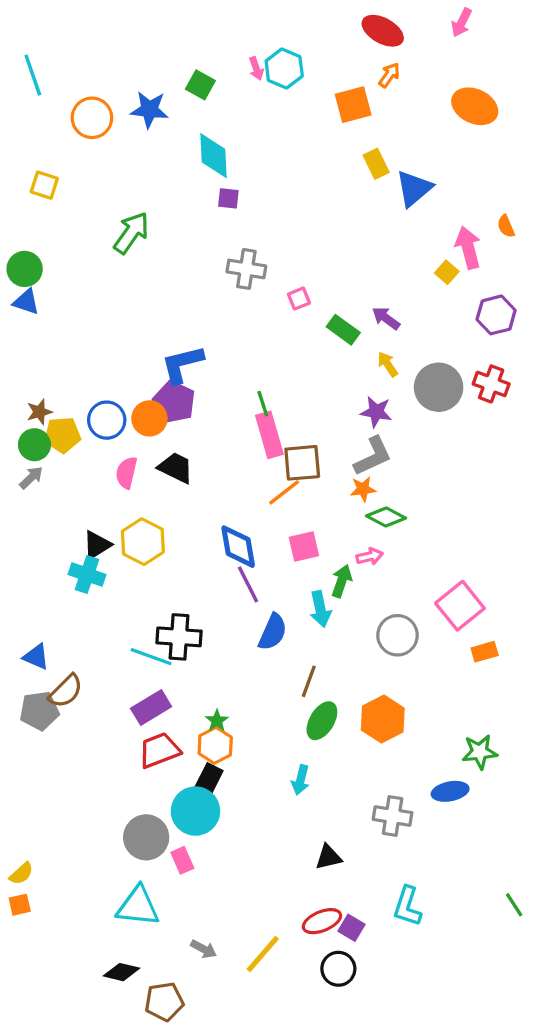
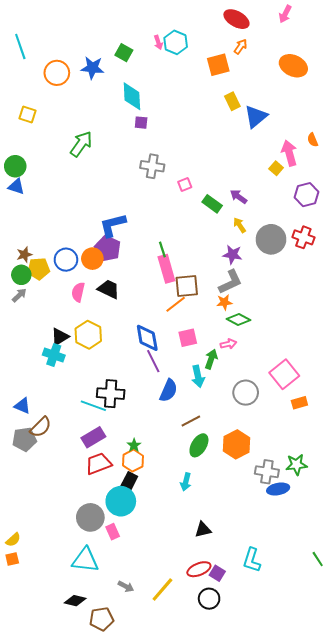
brown line: (309, 681) -> (191, 421), turned 42
gray cross: (393, 816) -> (267, 472), moved

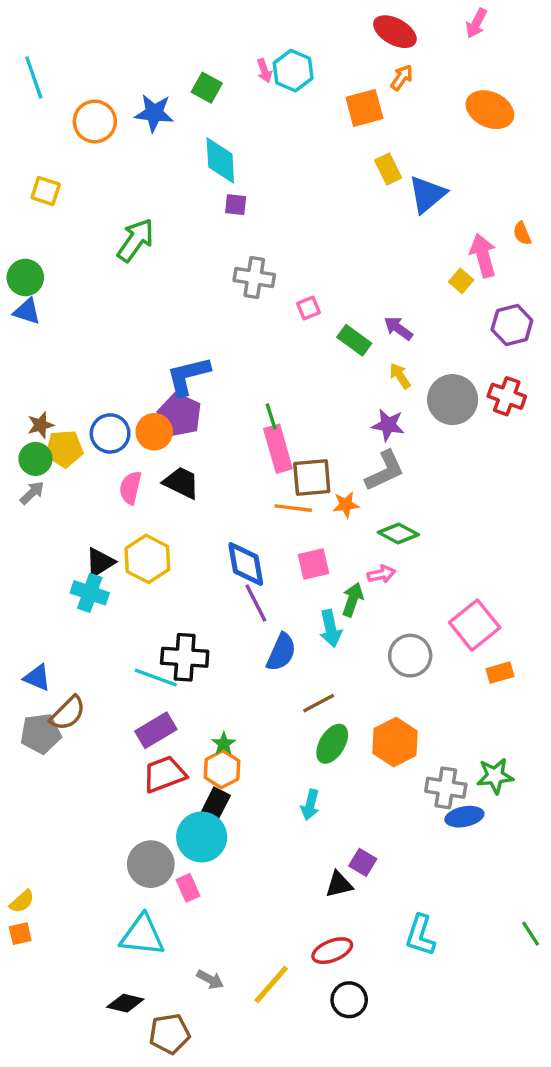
orange star: (224, 302) -> (346, 505), moved
orange line: (176, 304) -> (293, 508), turned 45
purple square: (217, 573) -> (363, 862), moved

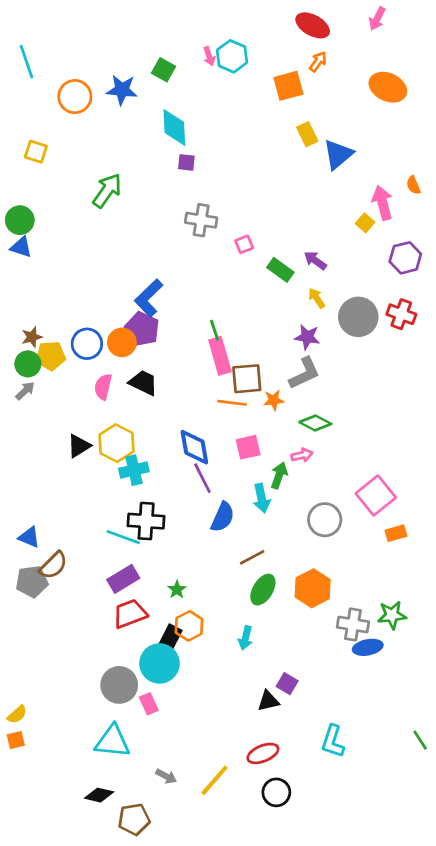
blue L-shape: (188, 376) -> (149, 298), turned -30
cyan cross: (90, 593) -> (134, 470), moved, turned -32
orange hexagon: (222, 769) -> (189, 626), moved

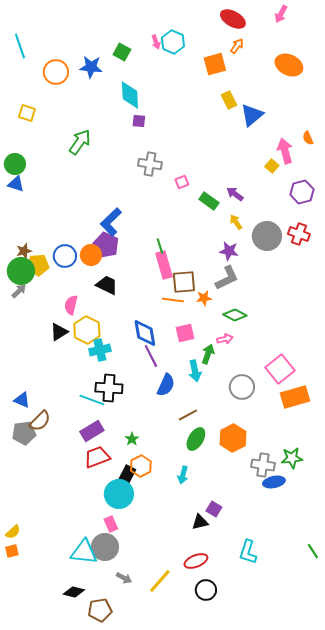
green circle: (28, 364) -> (21, 271), size x1.4
pink semicircle: (103, 387) -> (71, 305), moved
orange rectangle: (396, 533) -> (295, 397), size x1.8
gray circle: (119, 685) -> (105, 547), moved

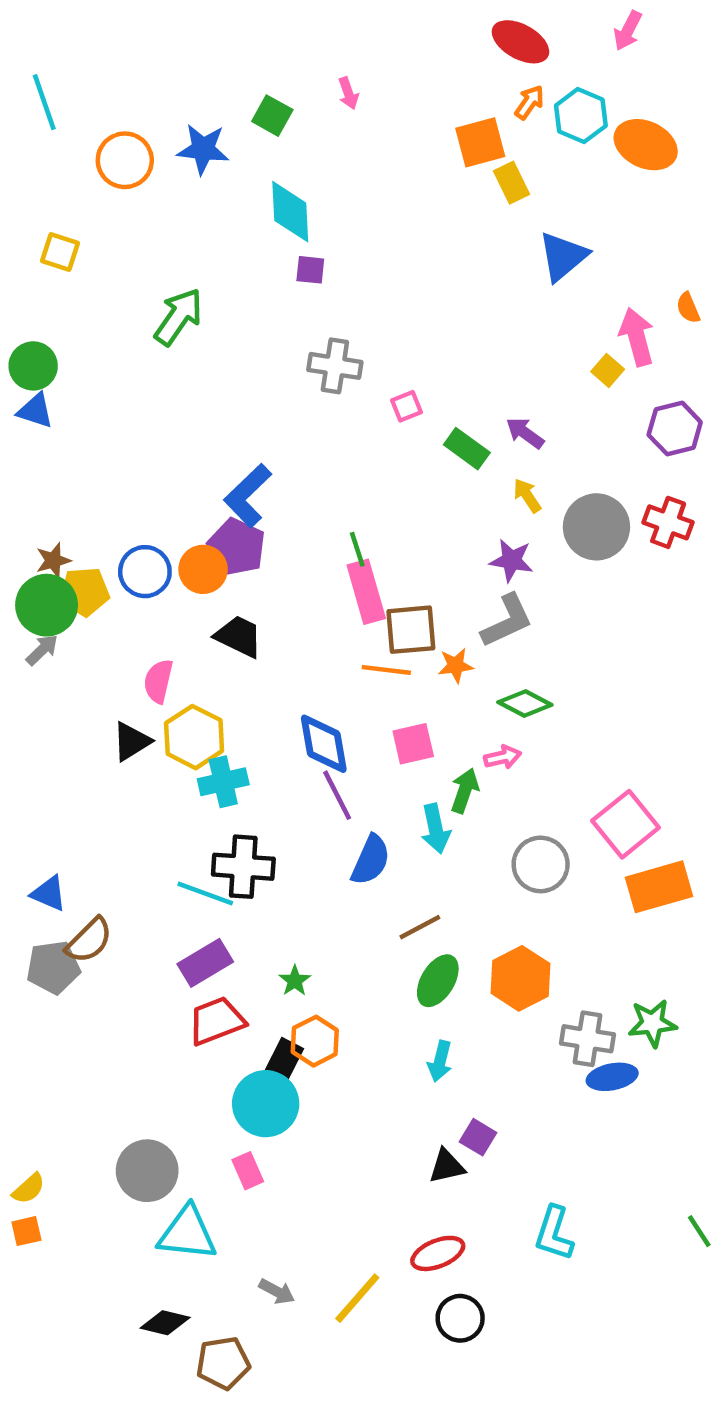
cyan hexagon: (173, 42) -> (581, 116), moved
yellow rectangle: (229, 100) -> (512, 183), moved
cyan arrow: (183, 475) -> (440, 1061), moved
gray circle: (105, 547) -> (147, 1171), moved

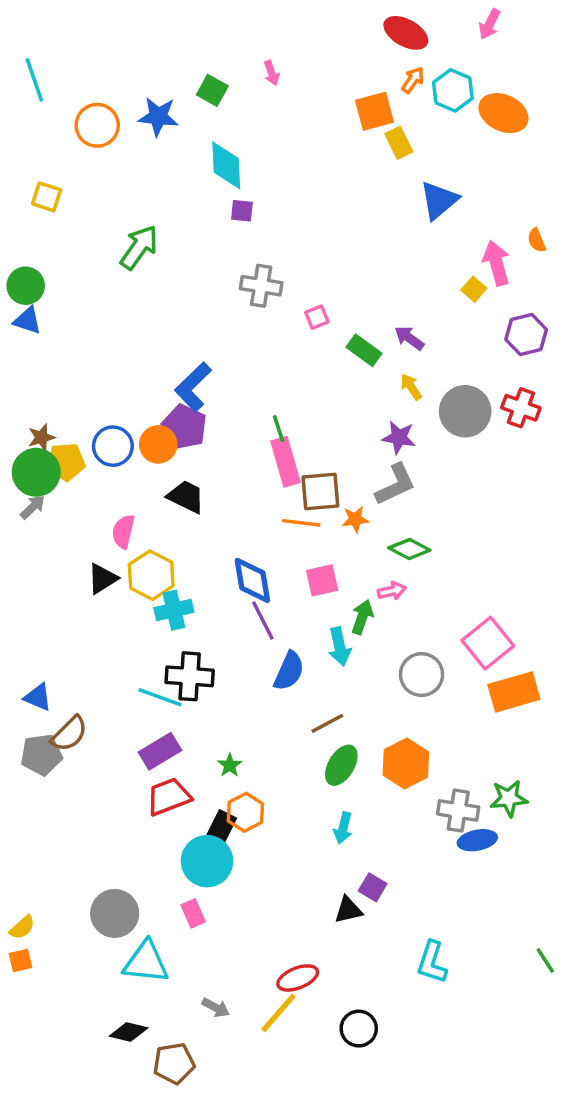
red ellipse: (438, 1253) -> (298, 978), moved

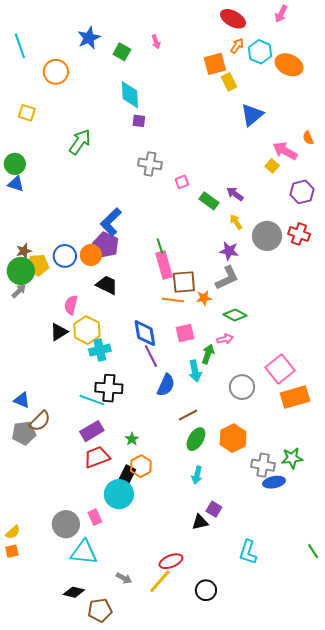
blue star: (158, 117) -> (89, 38), moved, turned -30
pink arrow: (496, 263) -> (285, 151), turned -45
pink rectangle: (193, 913) -> (95, 517), moved

